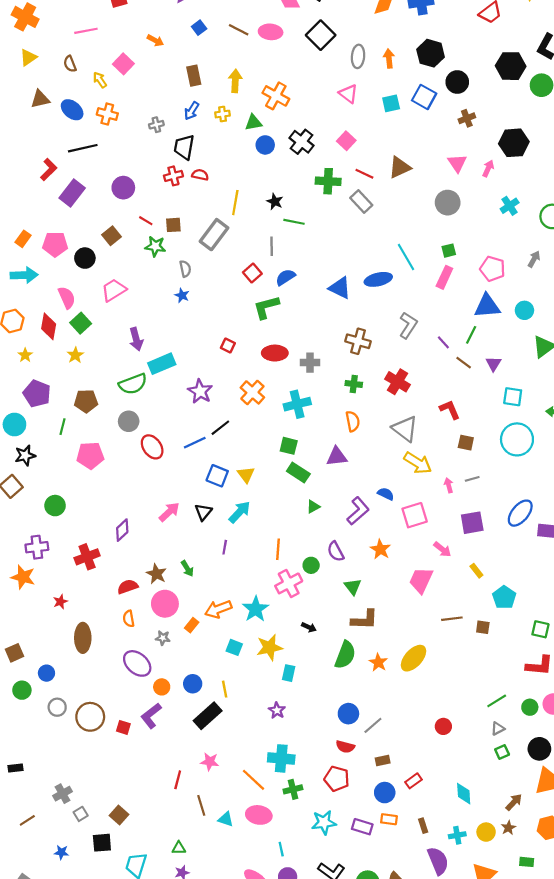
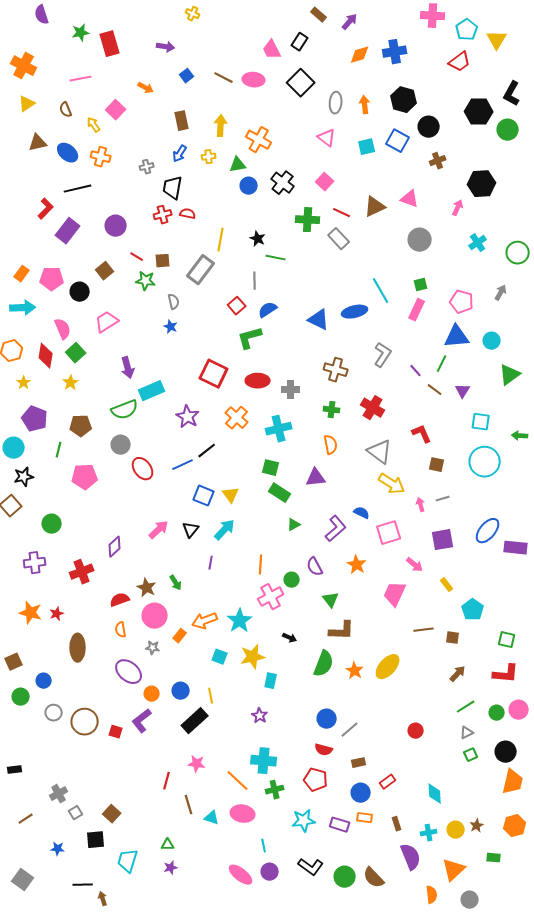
pink triangle: (457, 163) -> (410, 199), moved, turned -36
red square: (228, 346) -> (214, 374), size x2.0
orange star: (23, 577) -> (31, 613), moved
brown arrow: (514, 802) -> (458, 674), moved

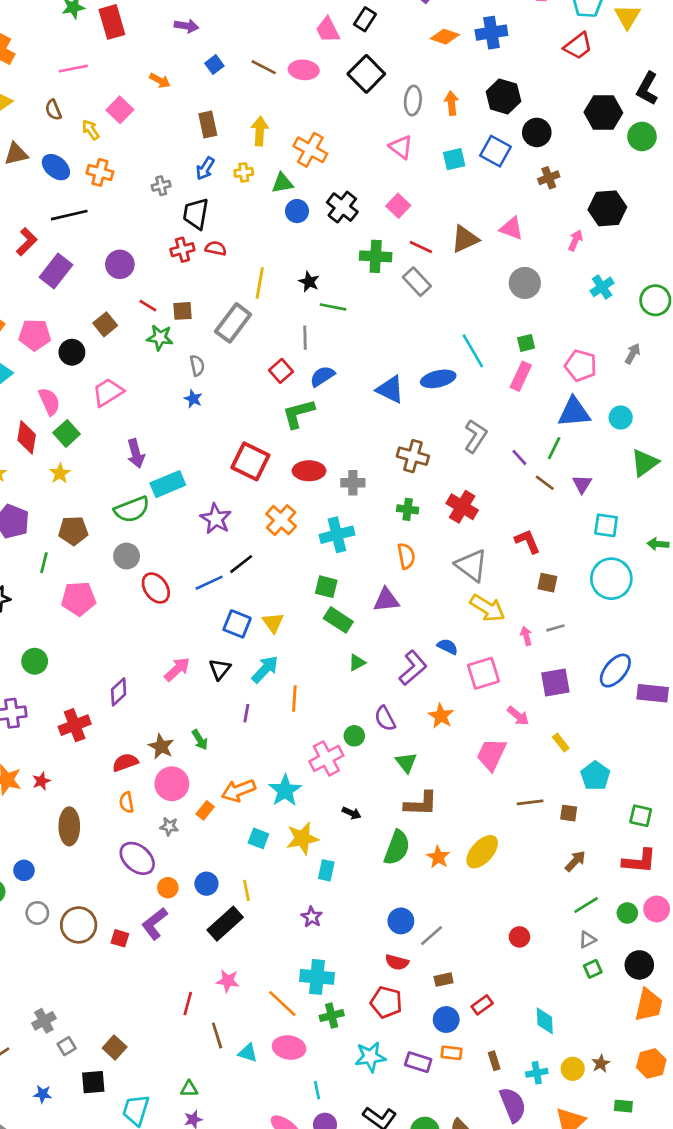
orange diamond: (360, 55) -> (445, 37), turned 35
orange line: (261, 565) -> (294, 699), moved

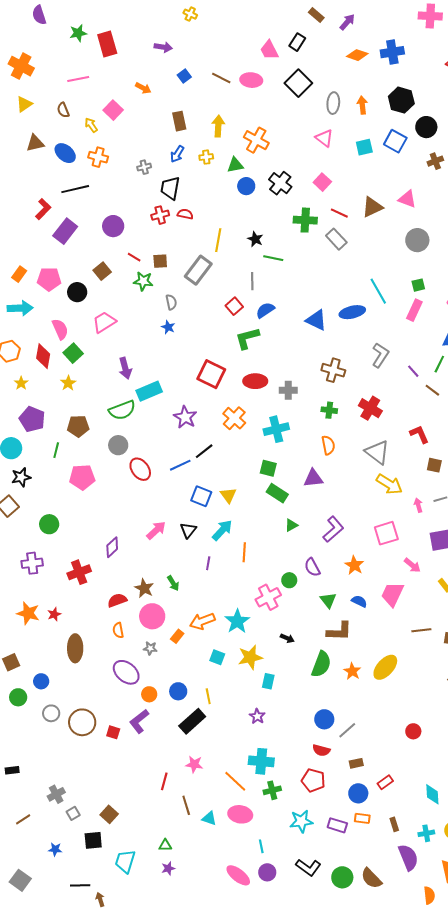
blue semicircle: (448, 647) -> (359, 601), moved

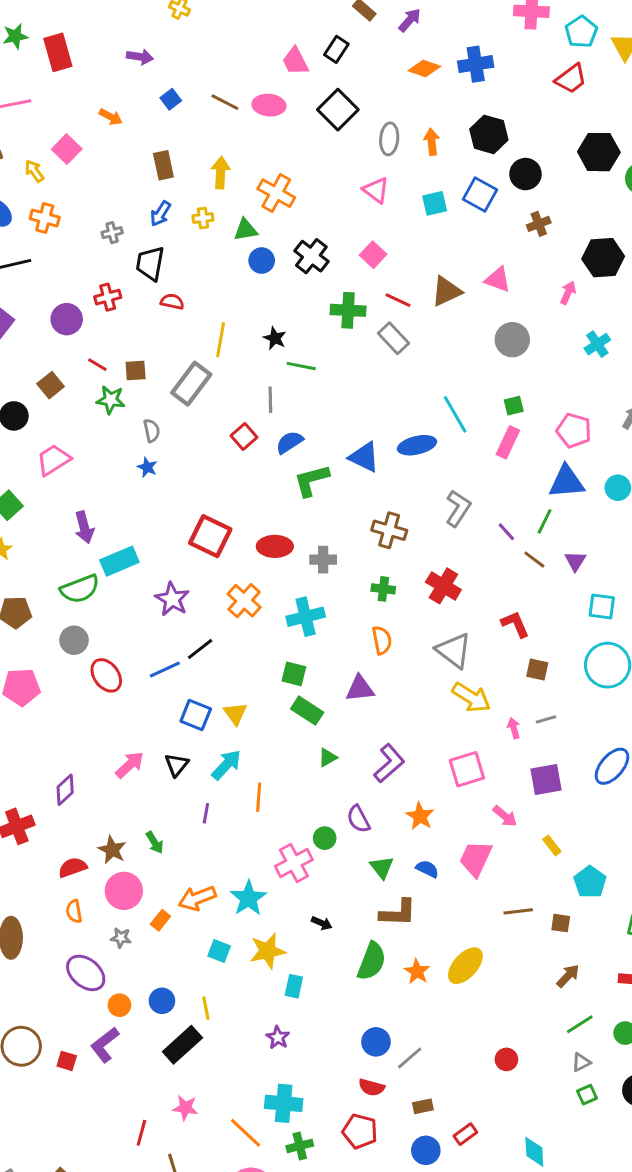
red cross: (160, 215) -> (108, 297), moved
green L-shape: (247, 338) -> (311, 480), moved

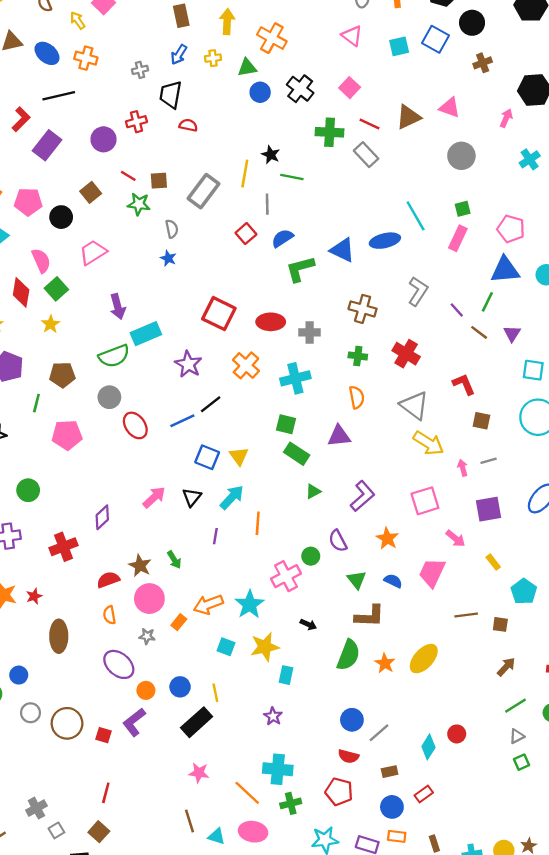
yellow line: (221, 340) -> (245, 173), moved
red line: (141, 1133) -> (106, 793), moved
cyan diamond: (534, 1152) -> (428, 747), moved, turned 35

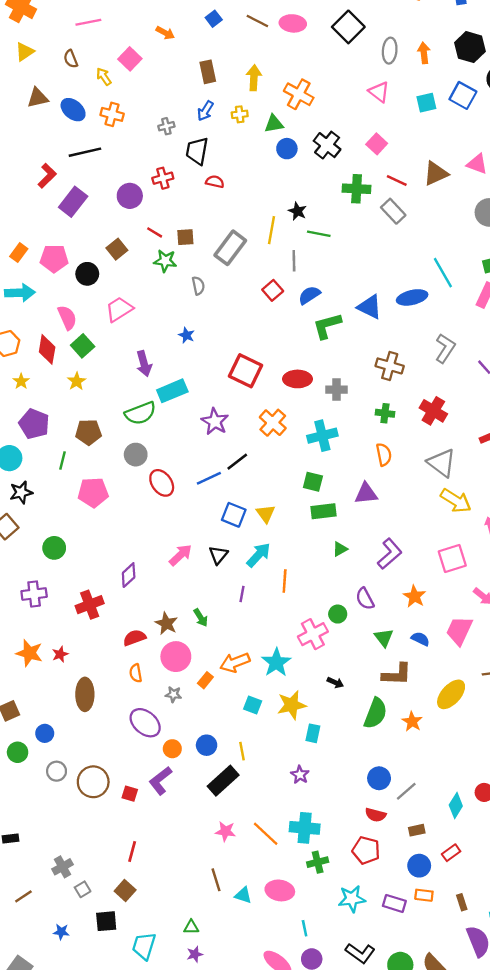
blue star: (168, 258) -> (186, 335), moved
green rectangle: (297, 454) -> (324, 511), turned -40
yellow ellipse: (424, 659) -> (451, 694), moved
orange line: (247, 793) -> (266, 834), moved

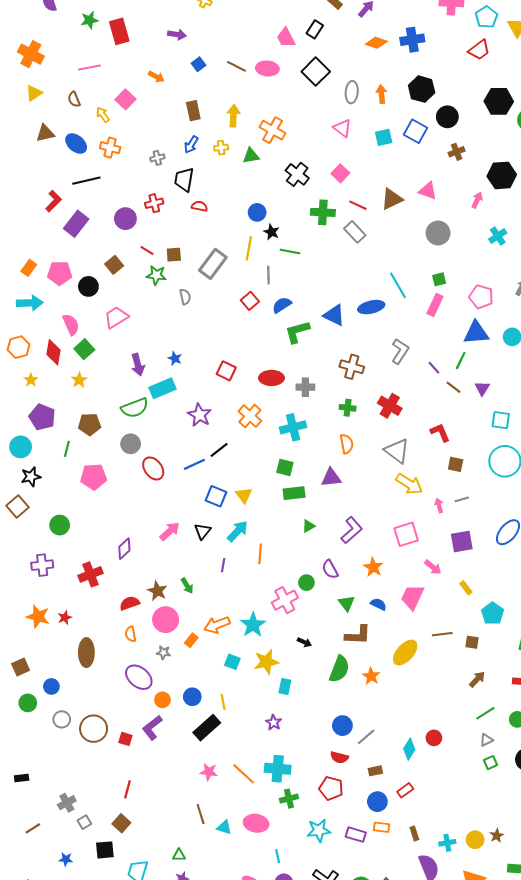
blue circle: (287, 149) -> (257, 212), moved
blue star: (186, 335) -> (175, 358), moved
red square: (246, 371) -> (226, 371), size x0.7

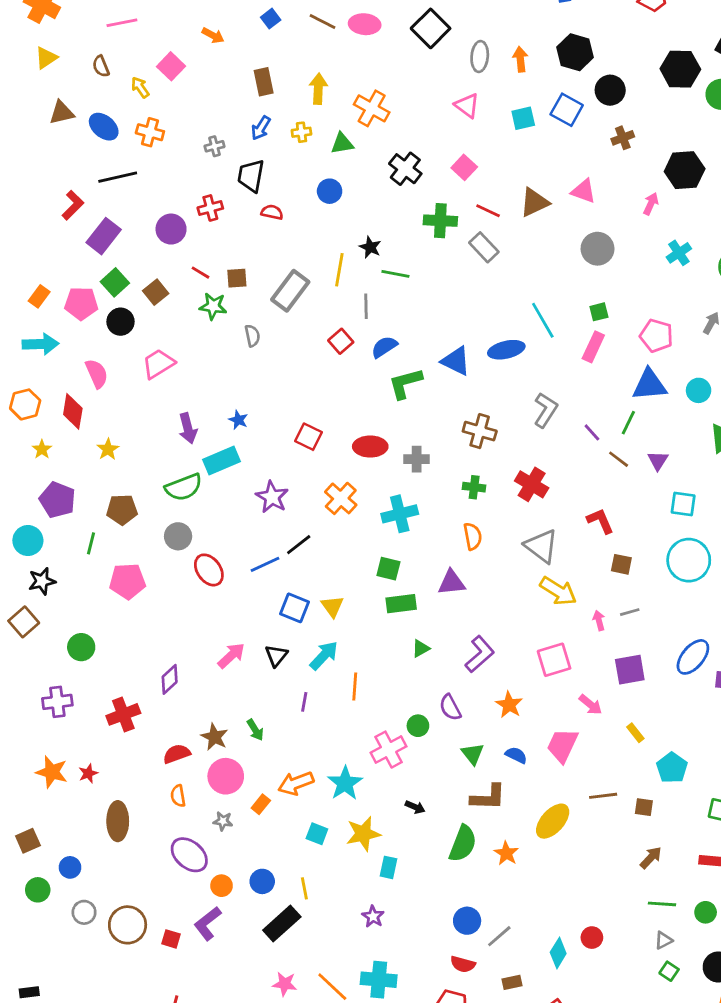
blue circle: (257, 212) -> (330, 191), moved
green square: (84, 349) -> (115, 282), moved
green line: (485, 713) -> (662, 904), turned 36
green square: (490, 763) -> (669, 971), turned -32

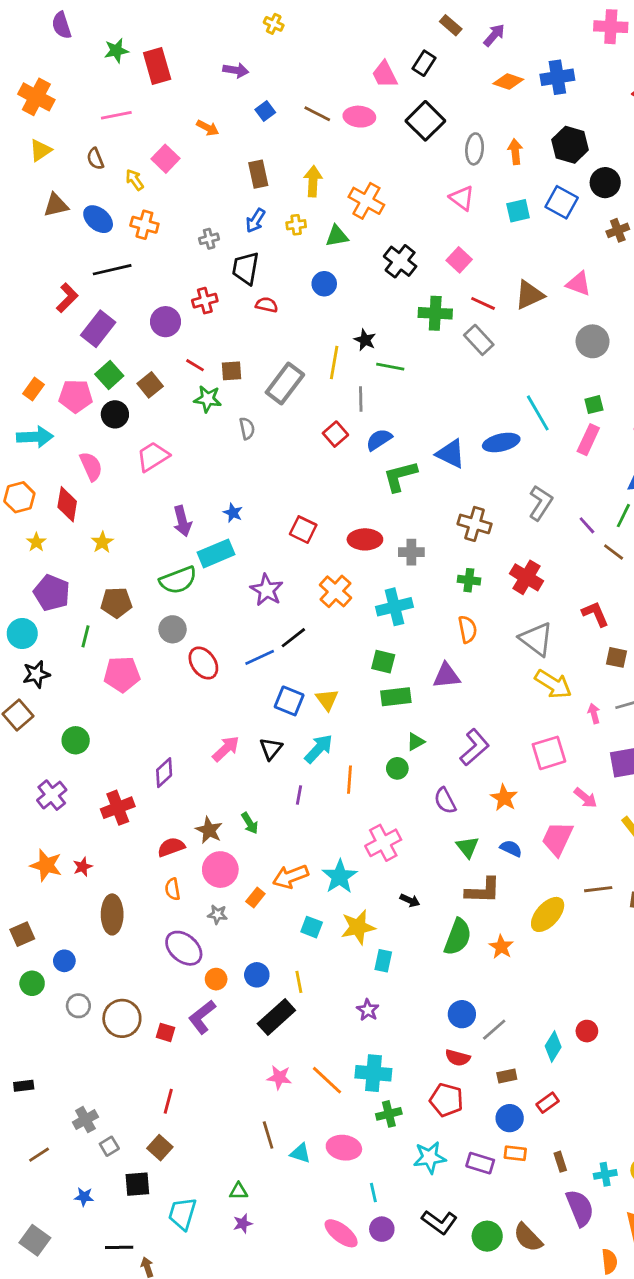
purple cross: (57, 702) -> (52, 795), turned -32
green circle: (418, 726) -> (397, 768), moved

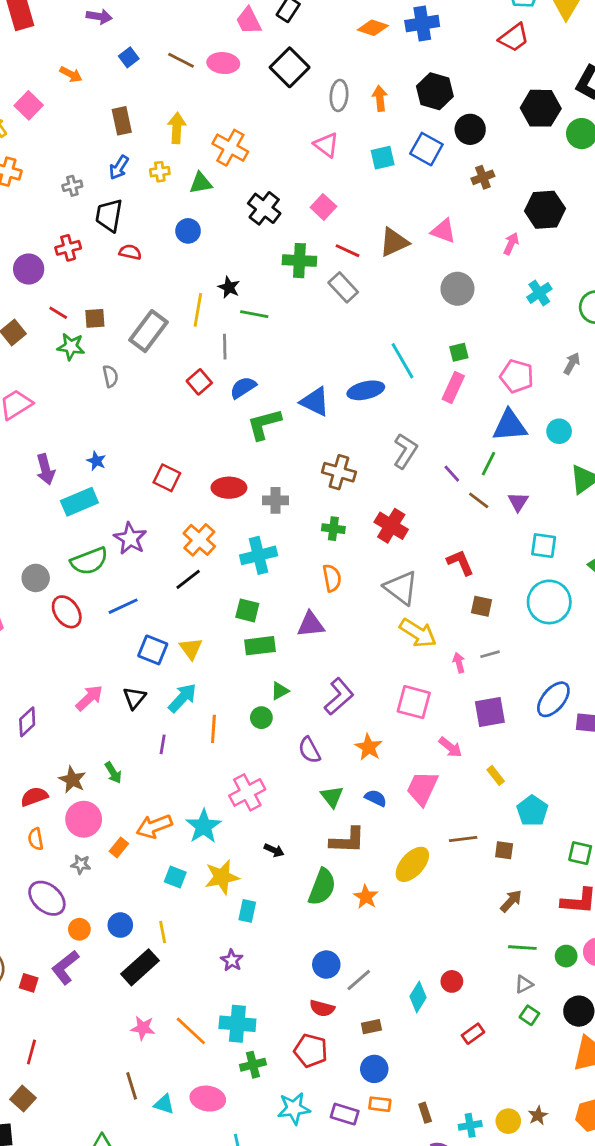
green semicircle: (178, 580) -> (89, 561), moved
black line: (293, 638) -> (188, 579), moved
pink square: (549, 753) -> (414, 702), turned 32
red rectangle: (548, 1103) -> (473, 1034), moved

